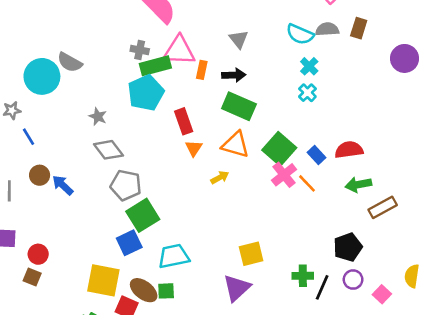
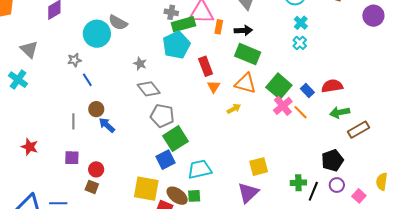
blue arrow: (63, 185) -> (107, 125), moved

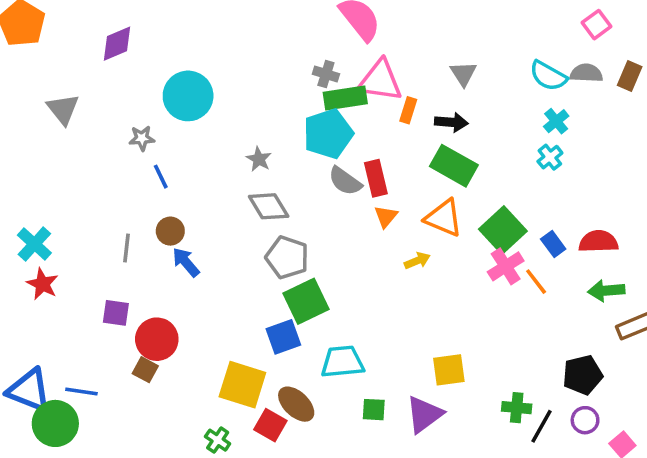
gray semicircle: (118, 23) -> (345, 181), moved
cyan cross: (18, 80) -> (34, 244), moved
red circle: (96, 169) -> (157, 339), size x1.5
green square: (194, 196) -> (374, 410), moved

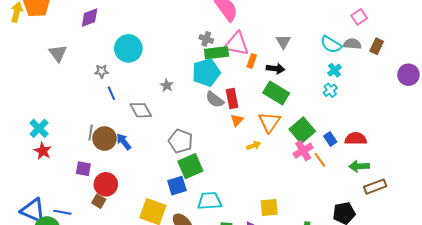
gray diamond: (269, 206) -> (141, 110), moved
orange triangle: (444, 218) -> (269, 122), turned 40
brown circle: (170, 231) -> (105, 138), moved, size x1.5

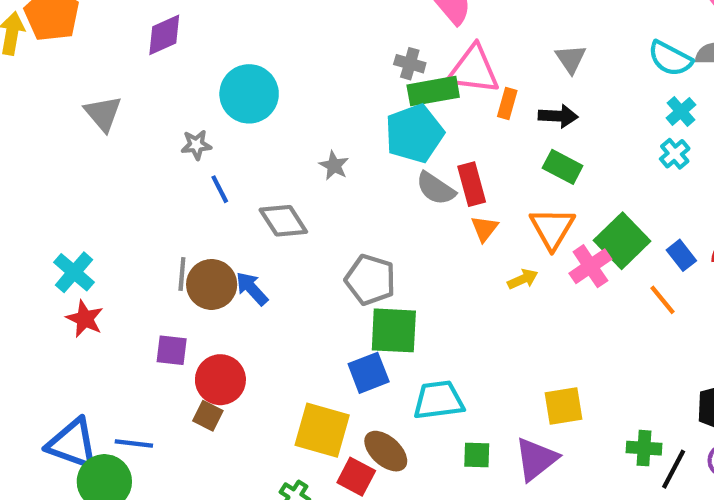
green rectangle: (276, 93) -> (563, 167), size x0.7
pink cross: (303, 151) -> (590, 266), moved
green square: (190, 166) -> (394, 330), turned 30

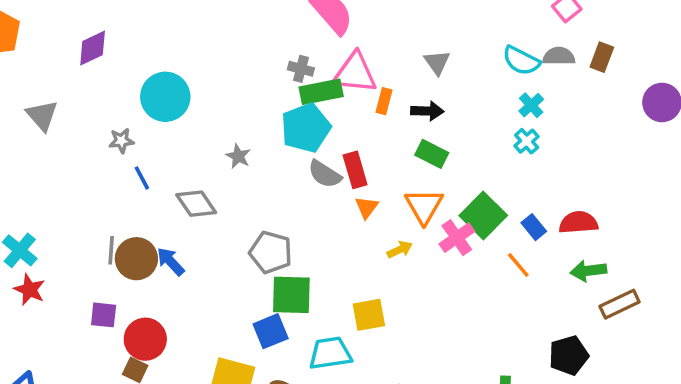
yellow square: (563, 406) -> (369, 315), moved

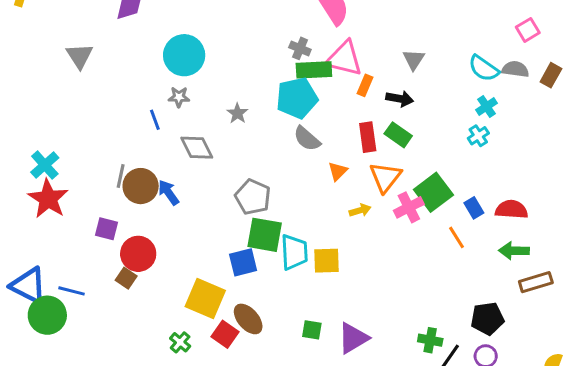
gray star: (121, 141) -> (179, 97), moved
red rectangle: (355, 170) -> (368, 137), moved
red star: (30, 290) -> (48, 199), size x1.5
cyan trapezoid: (330, 353) -> (294, 252), moved, turned 87

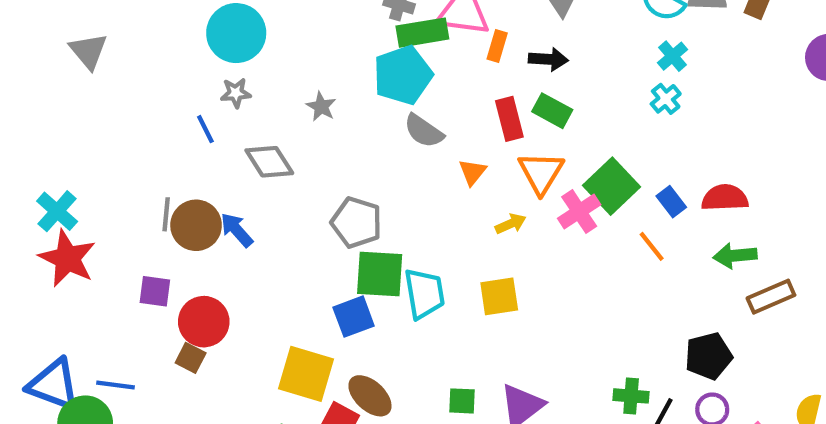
yellow square: (327, 261) -> (499, 296), moved

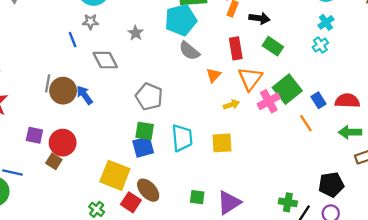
green rectangle: (552, 111) -> (273, 46), moved
green square: (380, 274) -> (145, 131), moved, size x0.7
purple square: (155, 291) -> (34, 135), moved

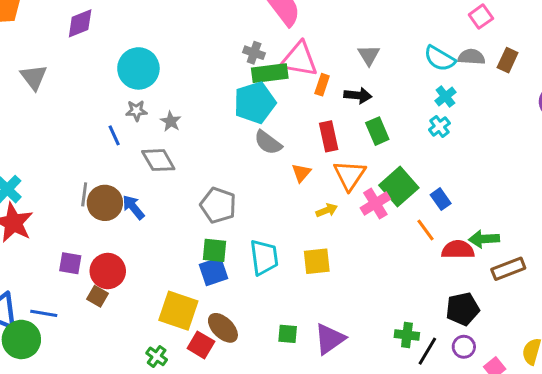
gray star: (136, 33) -> (171, 121), moved
green rectangle: (273, 46) -> (377, 131), turned 36
red semicircle: (347, 101) -> (458, 250), moved

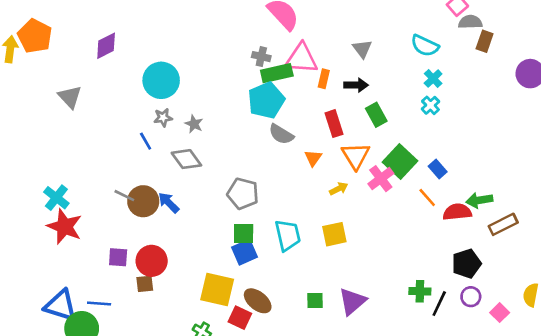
gray semicircle: (471, 57) -> (470, 22), moved
gray line: (84, 194) -> (124, 196), turned -66
brown square: (97, 296) -> (145, 284), turned -30

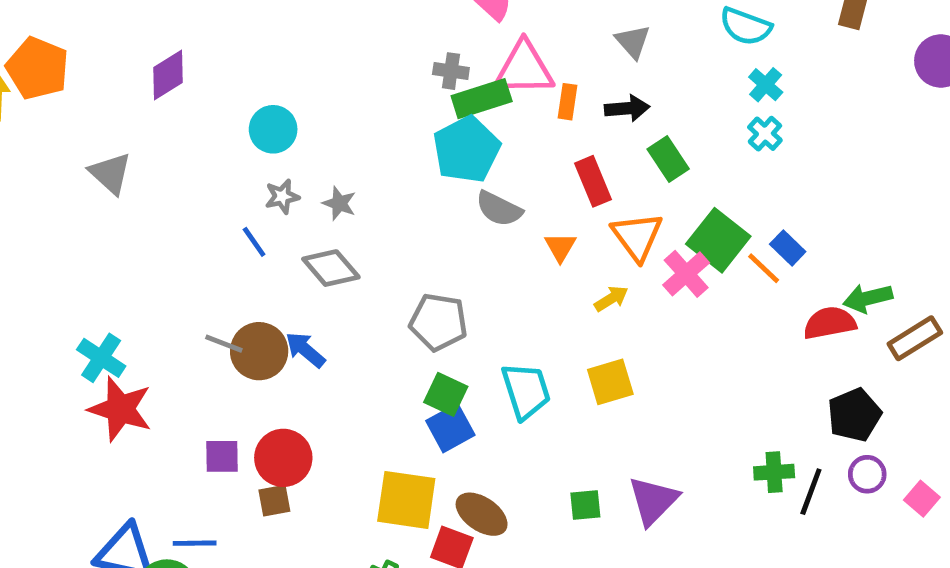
cyan circle: (161, 80) -> (273, 129), size x0.7
orange line: (427, 198) -> (764, 268), moved
green square: (244, 234) -> (446, 394), turned 30

